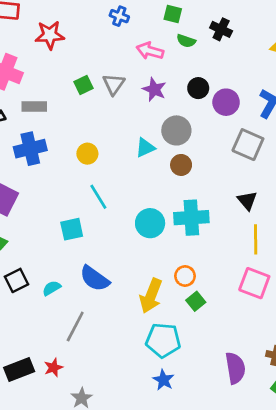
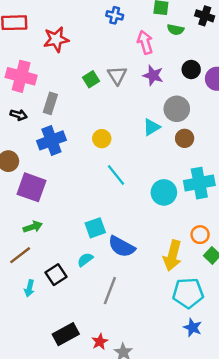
pink arrow: (150, 51) -> (145, 42), turned 65
gray rectangle: (34, 107) -> (50, 103), turned -66
cyan square: (72, 229) -> (95, 228), moved
black square: (17, 280) -> (56, 275), moved
red star: (53, 368) -> (100, 342), moved

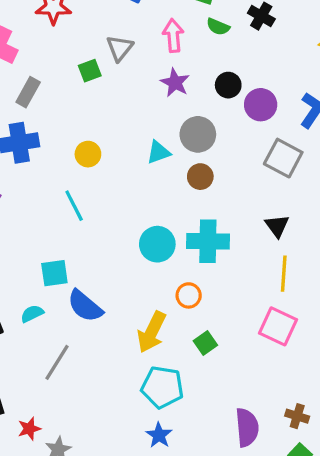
gray triangle: (117, 75) -> (120, 48), moved
cyan line: (116, 175) -> (74, 206), moved
orange circle: (200, 235) -> (189, 295), moved

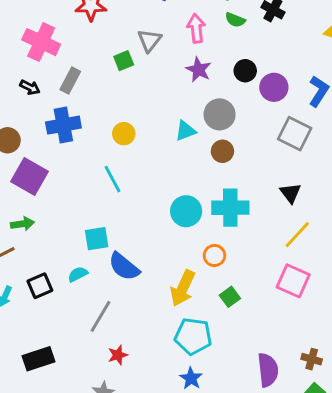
yellow line: (284, 274) -> (297, 235), turned 40
red star: (29, 429) -> (118, 355), moved

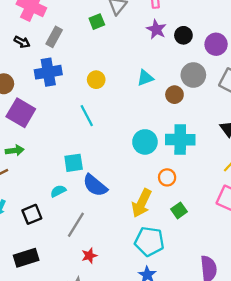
black circle: (245, 71) -> (183, 35), moved
gray circle: (220, 114) -> (193, 75), moved
black square: (40, 286) -> (32, 214), moved

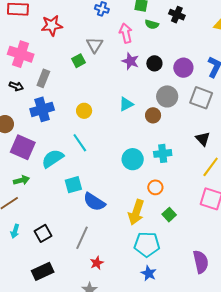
cyan cross: (180, 140) -> (163, 153), size x0.7
cyan semicircle: (58, 191) -> (53, 158), moved, size x1.6

